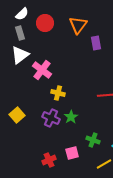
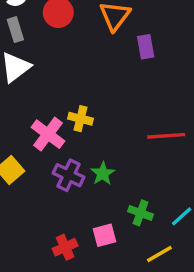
pink cross: (42, 70) -> (48, 134), moved
yellow cross: (58, 93) -> (81, 119), moved

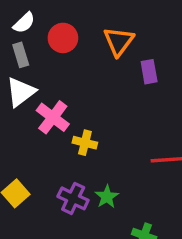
pink cross: (48, 134) -> (53, 117), moved

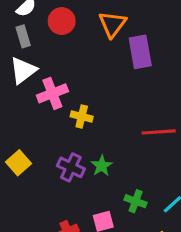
purple rectangle: (149, 72) -> (140, 52), size x1.5
pink cross: (53, 117) -> (52, 93), turned 32

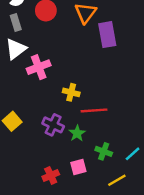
yellow cross: (82, 117) -> (71, 92), moved
red line: (159, 132) -> (94, 110), moved
green star: (102, 166) -> (77, 133), moved

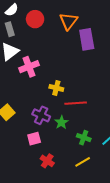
pink square: (78, 167) -> (34, 139), moved
red cross: (51, 175) -> (47, 161), moved, turned -32
yellow line: (117, 180) -> (83, 162), moved

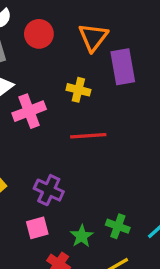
yellow cross: (56, 88) -> (78, 90), moved
red line: (76, 103) -> (88, 136), moved
green star: (61, 122) -> (82, 236), moved

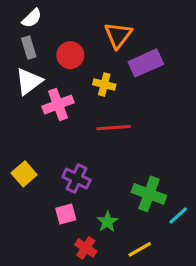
red circle: (39, 34) -> (70, 55), moved
purple rectangle: (123, 67) -> (146, 63), turned 76
green cross: (118, 226) -> (149, 194), moved, size x1.5

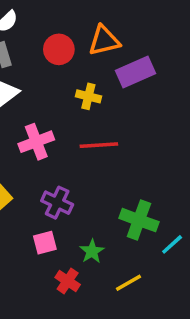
orange triangle: (118, 35) -> (104, 41), turned 40
red circle: (70, 55) -> (59, 49), moved
pink cross: (58, 105) -> (36, 142), moved

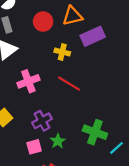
red line: (99, 145) -> (69, 84), turned 35
purple cross: (57, 203) -> (42, 121), turned 36
green star: (92, 251) -> (58, 141), moved

